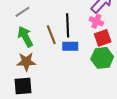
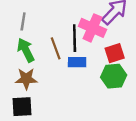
gray line: (22, 12) -> (23, 21), turned -49
pink cross: (96, 21) -> (92, 28), moved, size x1.6

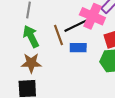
black line: (75, 38) -> (76, 26), turned 65

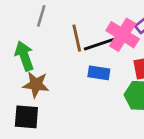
brown line: (58, 35) -> (77, 38), moved
green arrow: (31, 36) -> (24, 56), moved

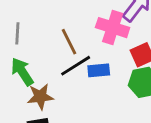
gray line: (41, 16) -> (17, 33), moved
black line: (100, 44) -> (76, 66), moved

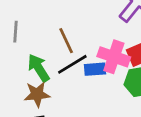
pink cross: (113, 28) -> (114, 57), moved
green arrow: (22, 72) -> (39, 68), moved

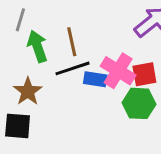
green arrow: (39, 68) -> (37, 46), moved
brown star: (37, 94) -> (28, 91), turned 30

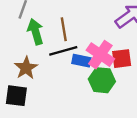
green hexagon: (139, 103) -> (102, 80), moved

